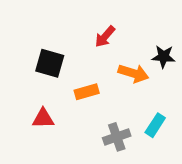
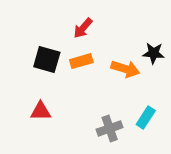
red arrow: (105, 37) -> (83, 28), moved
orange rectangle: (87, 92) -> (81, 61), moved

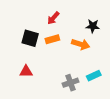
black star: (153, 53) -> (93, 26), moved
cyan rectangle: (146, 117) -> (94, 76), turned 32

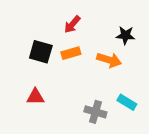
cyan rectangle: (94, 76) -> (127, 102), turned 56
gray cross: (70, 83) -> (95, 112), turned 35

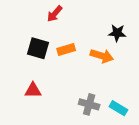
red arrow: (72, 24) -> (55, 14), moved
cyan rectangle: (127, 102) -> (118, 108), moved

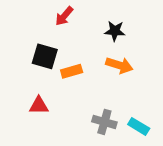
black star: (117, 33) -> (115, 31), moved
orange rectangle: (66, 50) -> (72, 71), moved

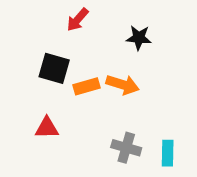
orange arrow: (119, 65) -> (123, 85), moved
cyan rectangle: (139, 126) -> (168, 153), turned 60

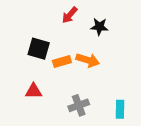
red arrow: (77, 20) -> (70, 15), moved
gray cross: (126, 148) -> (79, 105), moved, turned -36

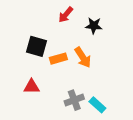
orange arrow: (88, 60) -> (83, 57), turned 40
cyan rectangle: (120, 109) -> (97, 105), moved, turned -49

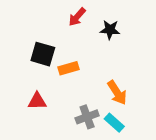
orange arrow: (83, 57) -> (117, 93), moved

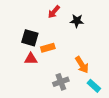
red triangle: (37, 101) -> (31, 59), moved
cyan rectangle: (114, 123) -> (94, 86), moved

